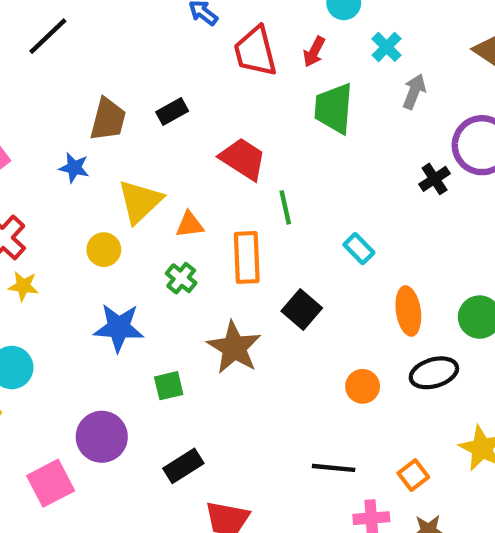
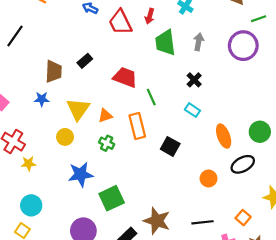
gray arrow: (414, 92) -> (199, 42), moved
black cross: (435, 179) -> (194, 80), moved
brown star: (234, 348) -> (157, 221), moved
green square: (169, 386) -> (112, 198), size x1.6

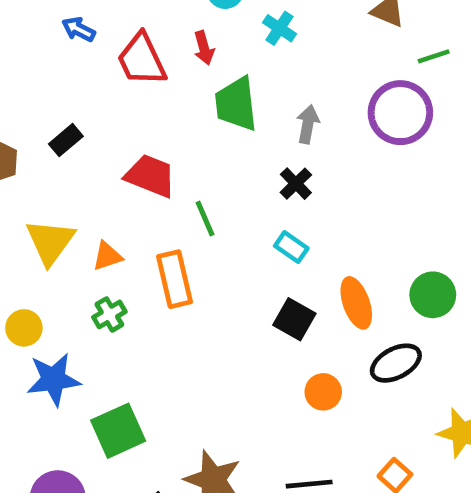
red arrow: (150, 16) -> (204, 48), turned -32
gray arrow: (199, 42) -> (308, 124), moved
yellow circle: (65, 137) -> (24, 328), moved
green cross: (107, 143) -> (109, 314), turned 32
black square: (170, 146) -> (294, 319), moved

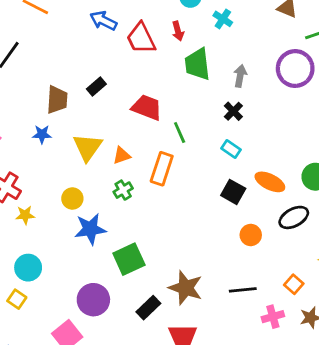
blue arrow: (79, 29) -> (103, 21), size x1.4
orange rectangle: (175, 279) -> (162, 169), turned 32
orange ellipse: (356, 303) -> (270, 182), turned -44

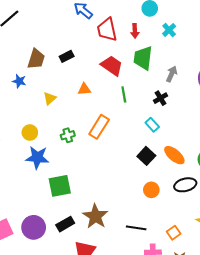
red trapezoid: (147, 107) -> (112, 66), moved
green line: (180, 132) -> (124, 94), moved
yellow triangle: (88, 147) -> (50, 98), size x0.6
orange triangle: (122, 155) -> (84, 89), moved
purple circle: (93, 300) -> (34, 227), moved

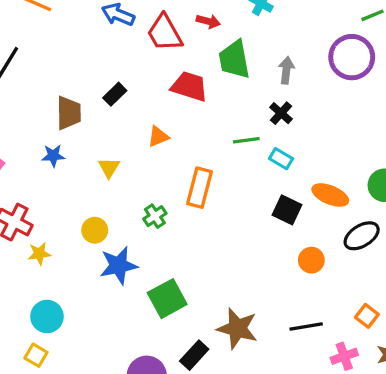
red arrow: (135, 31) -> (208, 21), turned -56
green line: (124, 94) -> (246, 140), moved, turned -70

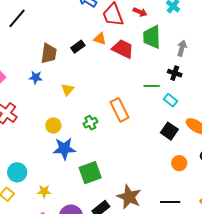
black cross: (281, 113) -> (175, 73), turned -32
orange triangle: (158, 137) -> (100, 39), moved, turned 32
orange rectangle: (199, 188) -> (119, 110), turned -50
yellow star: (39, 254) -> (44, 191), moved

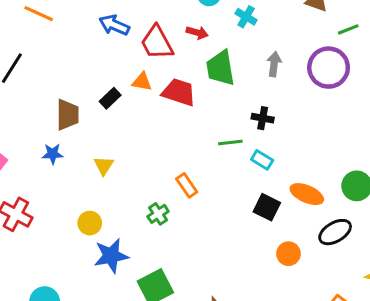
gray arrow: (182, 48) -> (274, 64), moved
orange rectangle: (119, 110) -> (187, 185), size x0.7
green cross: (90, 123) -> (158, 214), moved

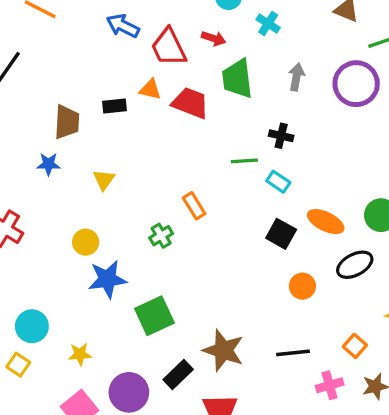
black rectangle: (110, 98) -> (114, 106), turned 35

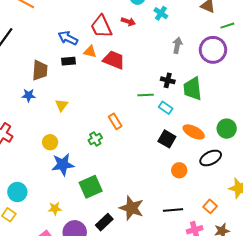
blue arrow: (123, 26) -> (68, 38), moved
green trapezoid: (237, 79) -> (193, 89), moved
yellow star: (80, 354) -> (55, 208), moved

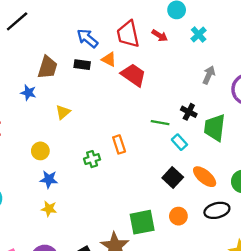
blue star: (63, 165) -> (49, 179), size x0.7
green square: (91, 187) -> (142, 222), moved
yellow star: (55, 208) -> (49, 209), moved

